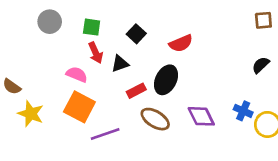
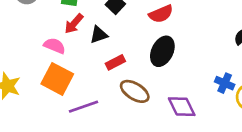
red arrow: (96, 53) -> (74, 24), turned 65
black ellipse: (166, 80) -> (162, 51), moved
purple diamond: (201, 116) -> (182, 107), moved

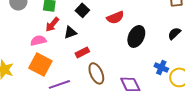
pink semicircle: (54, 46) -> (38, 40), turned -35
black ellipse: (162, 51) -> (136, 36), moved
brown ellipse: (135, 91) -> (96, 73), turned 35

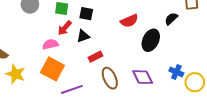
black square: (82, 10) -> (86, 14), moved, turned -32
black semicircle: (174, 33) -> (171, 19), moved
purple diamond: (130, 84) -> (143, 77), moved

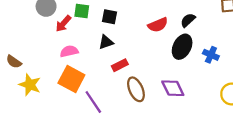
black semicircle: (171, 19) -> (188, 20), moved
red arrow: (65, 28) -> (63, 24), moved
blue cross: (176, 72) -> (211, 55), moved
purple line: (72, 89) -> (93, 102), turned 75

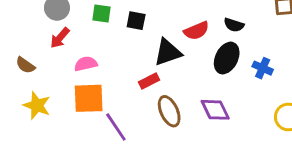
black semicircle: (188, 20) -> (234, 25), turned -119
red arrow: (63, 24) -> (60, 38), moved
black triangle: (106, 42) -> (168, 52), moved, size x1.5
brown semicircle: (14, 62) -> (25, 65), moved
orange square: (71, 79) -> (89, 98), turned -30

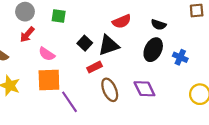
black square: (136, 21) -> (85, 43), moved, turned 32
red semicircle: (196, 31) -> (122, 21), moved
pink semicircle: (86, 64) -> (47, 54), turned -133

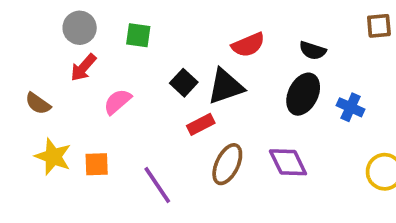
pink semicircle: (47, 54) -> (117, 102), turned 105
orange square: (49, 80) -> (97, 164), moved, size x0.6
brown ellipse: (110, 90) -> (227, 164), turned 50

